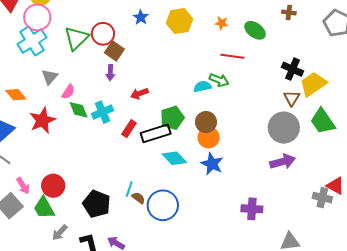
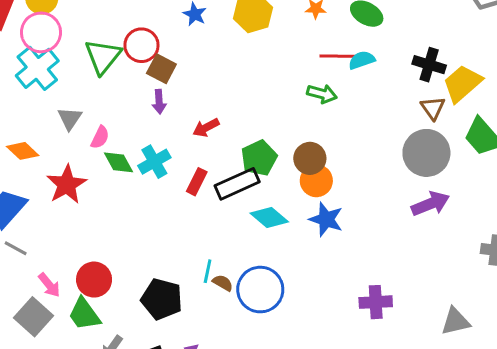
cyan semicircle: (202, 87) -> (362, 60), moved
purple cross: (252, 209) -> (376, 302), moved

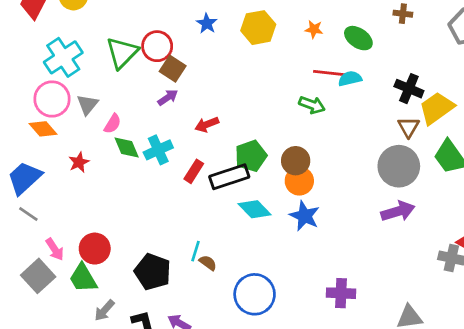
pink circle: (41, 32) -> (52, 99), moved
purple arrow: (159, 102) -> (168, 97), turned -126
red star: (67, 184) -> (79, 162), size x0.6
blue circle: (260, 290) -> (255, 294), moved

